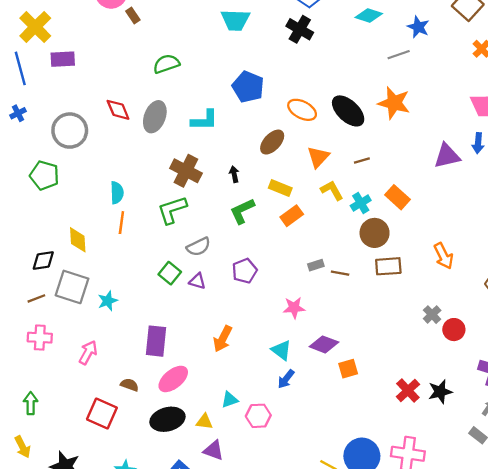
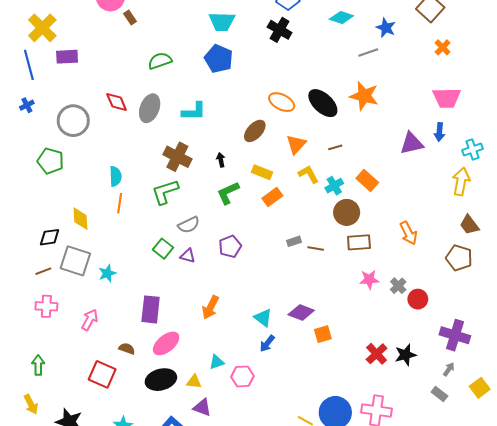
blue pentagon: (248, 87) -> (219, 59), moved
pink star: (294, 308) -> (369, 279), moved

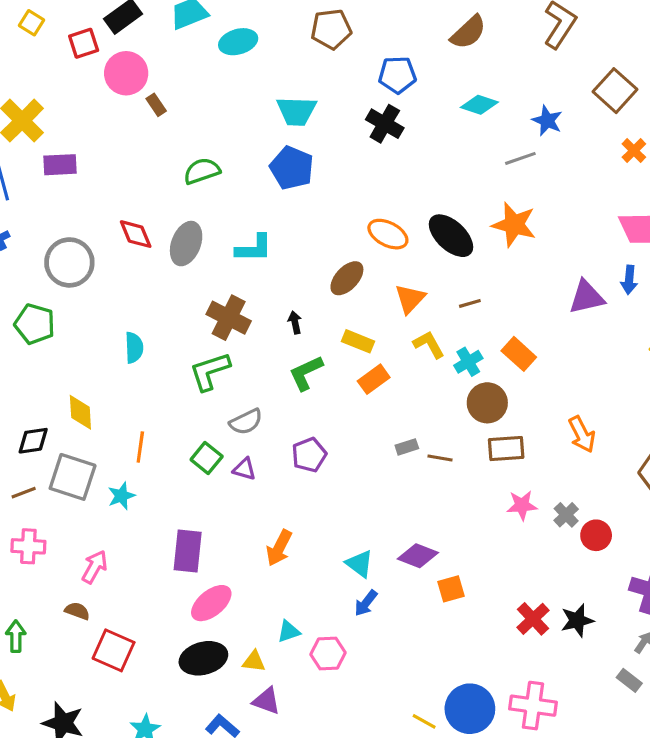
orange line: (120, 203) -> (140, 447), moved
brown semicircle: (127, 349) -> (77, 611), moved

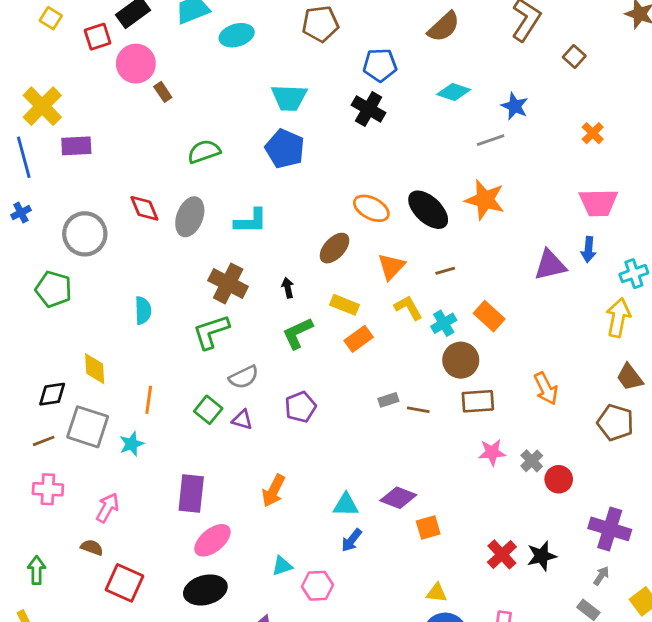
brown square: (615, 91) -> (574, 56), moved, size x0.6
cyan triangle: (360, 564) -> (346, 505), turned -36
yellow triangle: (254, 661) -> (437, 593), moved

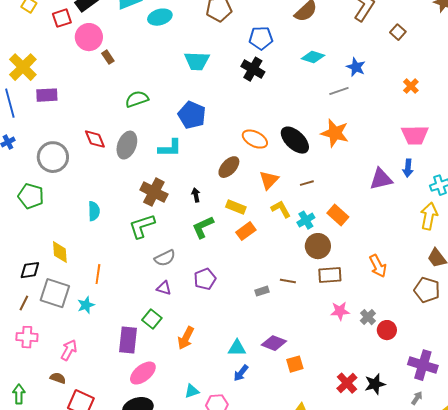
blue pentagon: (285, 149) -> (192, 115), moved
gray rectangle: (388, 400) -> (262, 291), moved
green square: (208, 410) -> (152, 319), moved
brown line: (44, 441) -> (24, 303), turned -42

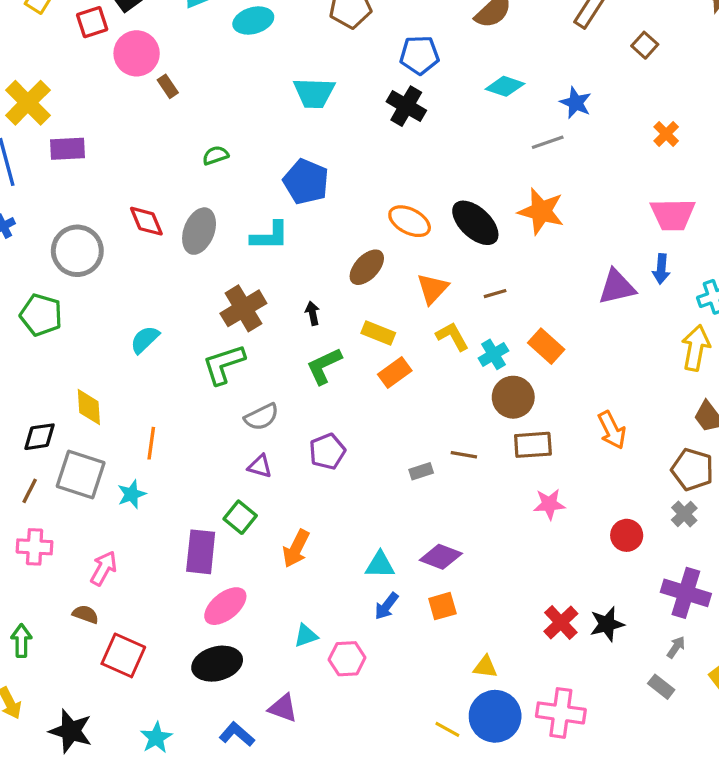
green semicircle: (137, 99) -> (215, 155), size x0.7
brown cross: (154, 192) -> (243, 308), turned 32
cyan semicircle: (94, 211) -> (145, 340), turned -132
gray cross: (368, 317) -> (684, 514), moved
orange square: (295, 364) -> (442, 606), moved

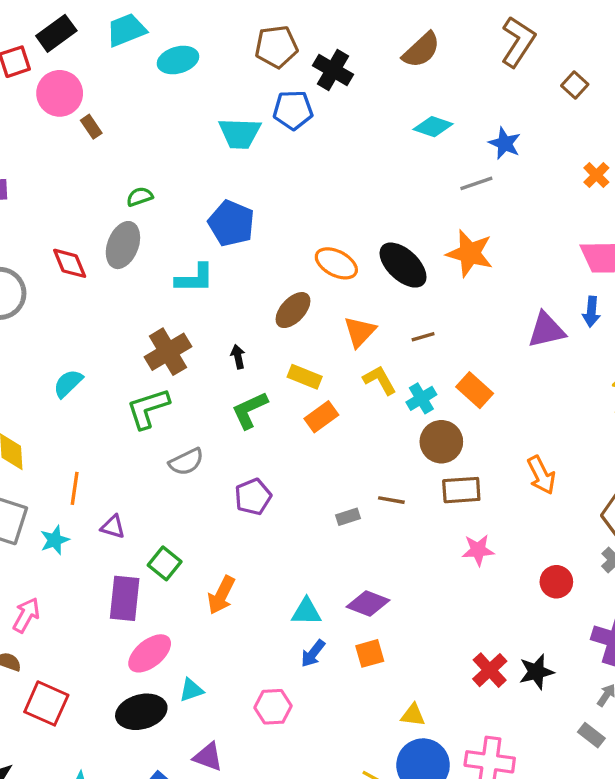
blue pentagon: (419, 55) -> (293, 110), moved
black cross: (406, 106) -> (333, 70), moved
gray ellipse: (199, 231) -> (123, 245), moved
purple triangle: (260, 466) -> (113, 527), moved
cyan triangle: (306, 636) -> (191, 690), moved

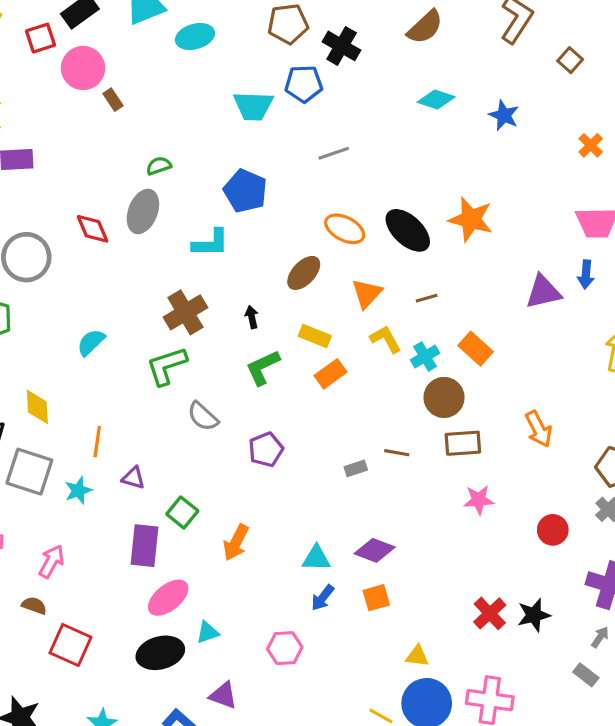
gray line: (476, 183) -> (334, 153), moved
gray semicircle: (186, 462) -> (203, 416), turned 68

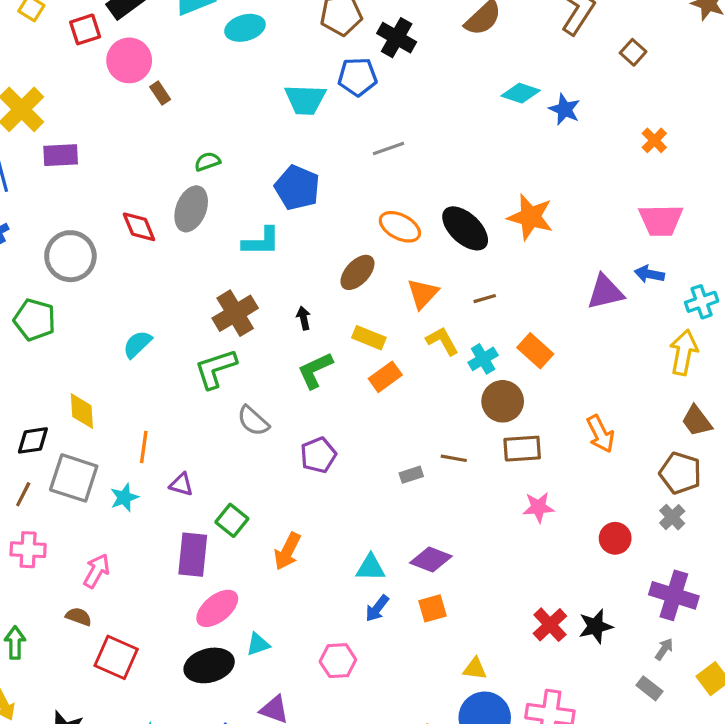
cyan diamond: (436, 100) -> (521, 93), moved
blue arrow: (586, 275) -> (649, 274), turned 96

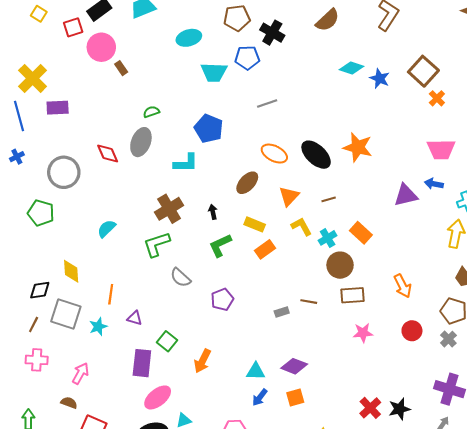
cyan ellipse: (245, 28) -> (189, 38), moved
brown square: (633, 52) -> (423, 71), moved, size x1.8
red circle: (615, 538) -> (412, 331), moved

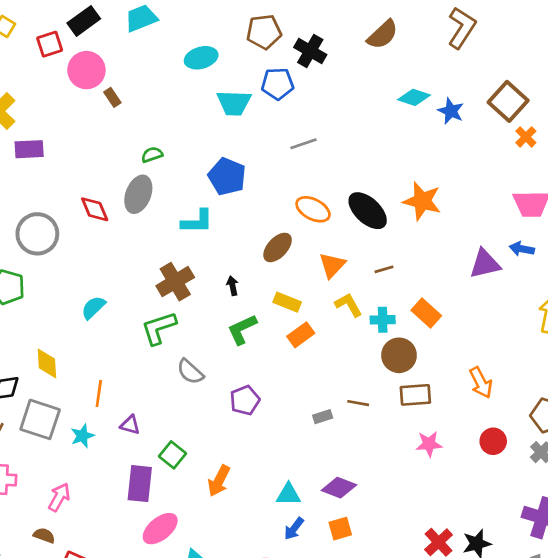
cyan cross: (328, 238) -> (383, 320), turned 30

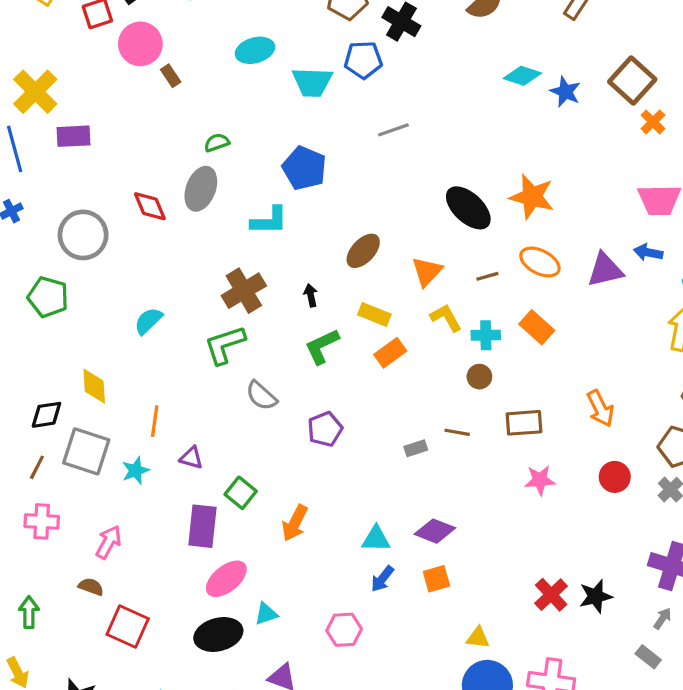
cyan ellipse: (201, 58) -> (255, 50), moved
orange ellipse: (313, 209) -> (540, 262), moved
brown circle: (399, 355) -> (479, 377), moved, size x0.6

